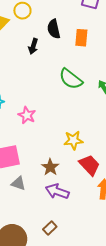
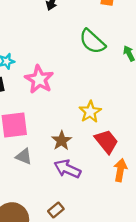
pink star: (27, 115) -> (39, 79), size x1.4
yellow star: (73, 140) -> (90, 112), turned -30

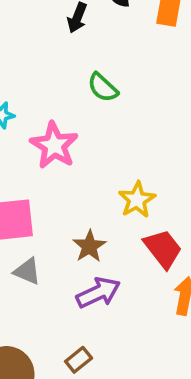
green semicircle: (92, 41) -> (103, 87), moved, size x0.7
purple arrow: (67, 169) -> (98, 293), turned 130

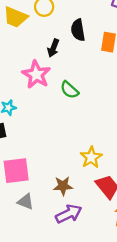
pink star: (54, 145) -> (36, 74), moved
brown star: (89, 246) -> (63, 186), turned 30

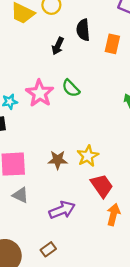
pink star: (36, 74) -> (40, 93), moved
brown star: (63, 186) -> (58, 160), moved

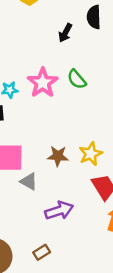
gray triangle: (20, 195) -> (29, 181), moved

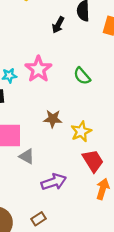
green semicircle: (77, 79) -> (82, 76), moved
brown star: (58, 156) -> (53, 119), moved

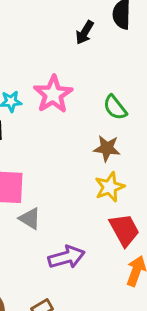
brown star: (53, 119) -> (107, 148), moved

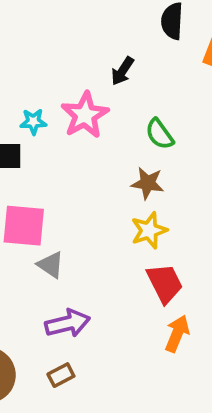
black arrow: (85, 32) -> (122, 71), moved
purple arrow: (67, 257) -> (68, 323), moved

